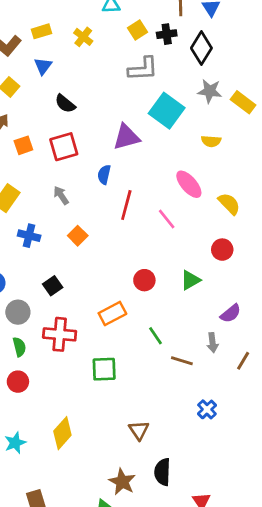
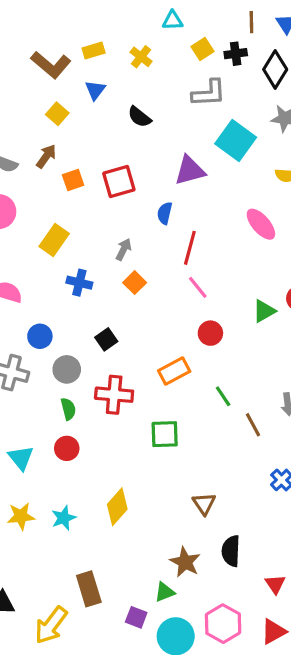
black semicircle: (65, 104) -> (139, 117), moved
gray arrow: (61, 195) -> (124, 249), moved, turned 60
pink line: (167, 219) -> (198, 287), moved
green triangle: (190, 280) -> (264, 311), moved
brown line: (182, 361) -> (253, 425), turned 45

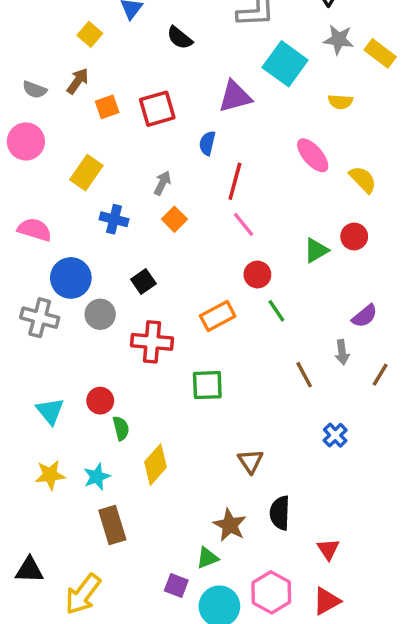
blue circle: (40, 336) -> (71, 278), size x1.5
green line: (223, 396) -> (276, 311), moved
green semicircle: (68, 409) -> (121, 428), moved
brown rectangle: (89, 589) -> (112, 525), moved

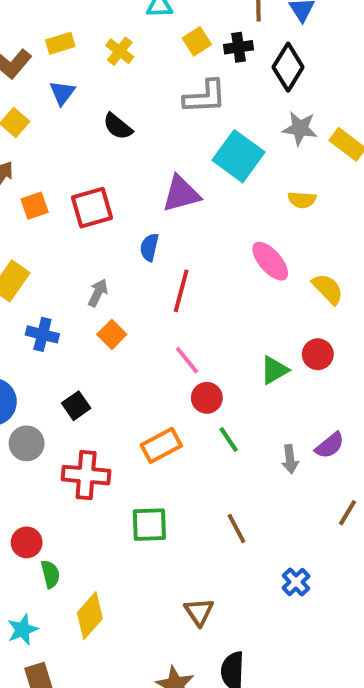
pink line: (244, 224) -> (187, 360), moved
gray arrow: (342, 352) -> (290, 459), moved
brown line: (304, 375) -> (237, 529), moved

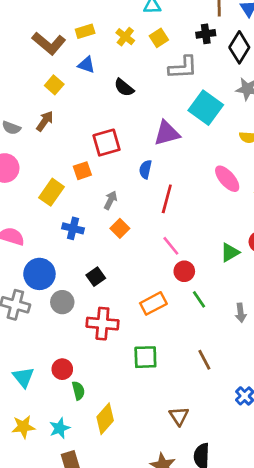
yellow square: (197, 41) -> (159, 38), moved
blue triangle: (62, 93) -> (86, 65), turned -48
orange square: (35, 206) -> (82, 171), moved

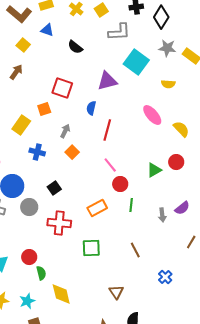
red square: (107, 143) -> (62, 88), turned 35
green line: (199, 299) -> (131, 205), turned 40
yellow diamond: (105, 419) -> (61, 294), turned -55

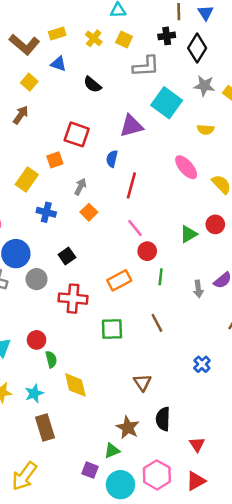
yellow square: (101, 10) -> (124, 40), turned -32
brown line: (135, 250) -> (157, 323), moved

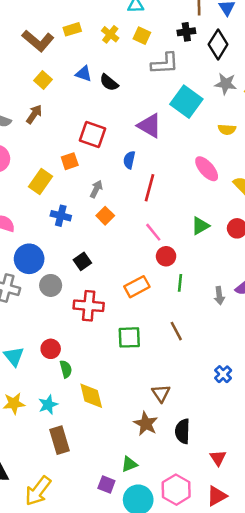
blue triangle: (58, 64) -> (84, 74), moved
purple triangle: (131, 126) -> (150, 126), turned 45
green triangle: (189, 234) -> (200, 226), moved
brown star: (128, 427) -> (146, 424), moved

